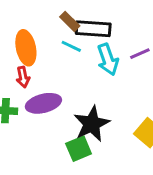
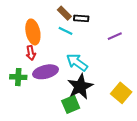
black rectangle: (93, 29) -> (81, 18), size x0.6
cyan arrow: (108, 59) -> (77, 62), moved, turned 145

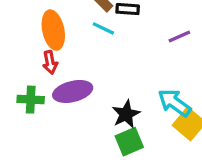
cyan arrow: (77, 62) -> (174, 103), moved
black star: (80, 87) -> (126, 114), size x0.7
green square: (71, 104) -> (129, 142), moved

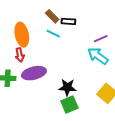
cyan arrow: (174, 103) -> (98, 56), moved
black star: (126, 114) -> (67, 87), turned 30

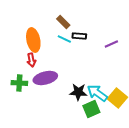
black rectangle: (68, 21) -> (79, 36), moved
cyan arrow: (98, 56) -> (97, 93), moved
green square: (69, 105) -> (91, 109), moved

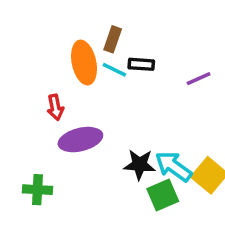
brown rectangle: (63, 22) -> (113, 39), turned 64
orange ellipse: (33, 40) -> (84, 63), moved
green cross: (19, 83) -> (37, 190), moved

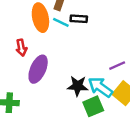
purple line: (199, 79) -> (117, 66), moved
purple ellipse: (80, 140) -> (38, 69), turned -52

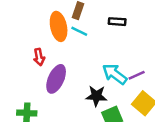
black rectangle: (79, 19) -> (117, 22), moved
cyan arrow: (100, 87) -> (115, 74), moved

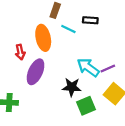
orange ellipse: (59, 26) -> (43, 38), moved
cyan line: (79, 31) -> (68, 29), moved

